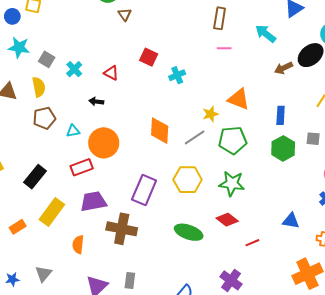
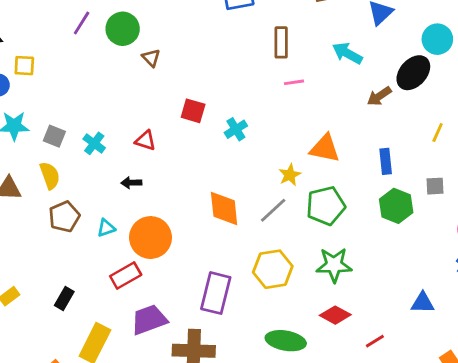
black rectangle: (35, 177) -> (64, 299), size x0.7

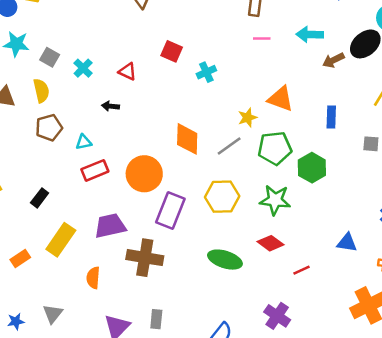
cyan arrow: (347, 53) -> (310, 34), moved, turned -35
green hexagon: (396, 206) -> (312, 168), moved
orange circle: (151, 238) -> (144, 174), moved
red rectangle: (126, 276) -> (95, 170), moved

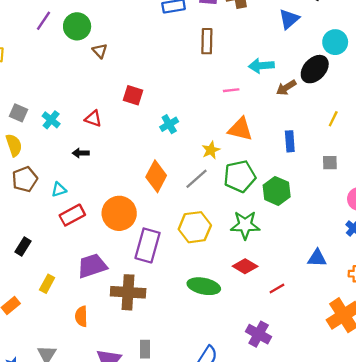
pink line: (262, 39) -> (231, 90), moved
cyan cross: (206, 72) -> (169, 124), moved
orange diamond: (187, 139) -> (156, 176), turned 32
yellow rectangle: (61, 240) -> (47, 284), size x0.6

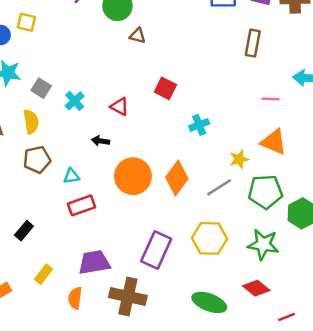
brown triangle: (100, 51) -> (138, 36), turned -42
orange circle: (119, 213) -> (133, 176), moved
orange semicircle: (81, 316) -> (75, 298), moved

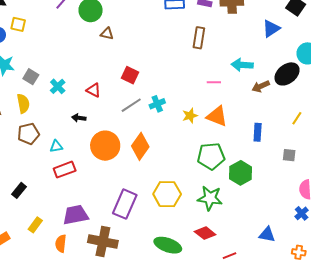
yellow star: (239, 159) -> (190, 116), moved
gray line: (219, 187) -> (131, 105), moved

